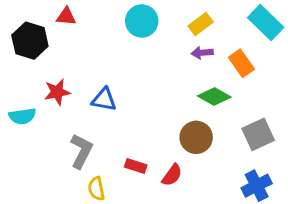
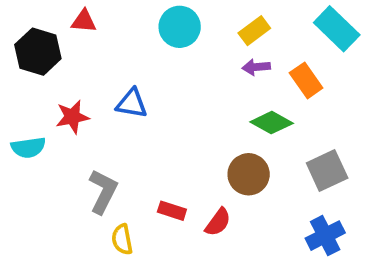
blue triangle: (104, 100) -> (132, 103), moved

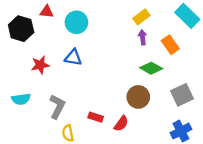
cyan circle: (180, 27) -> (76, 22), moved
purple arrow: (256, 67) -> (143, 37), turned 88
cyan semicircle: (28, 147) -> (21, 99), moved

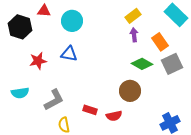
gray square: (182, 95) -> (172, 64), moved
gray L-shape: (57, 107) -> (54, 100), turned 35
red semicircle: (121, 124) -> (114, 116), turned 42

